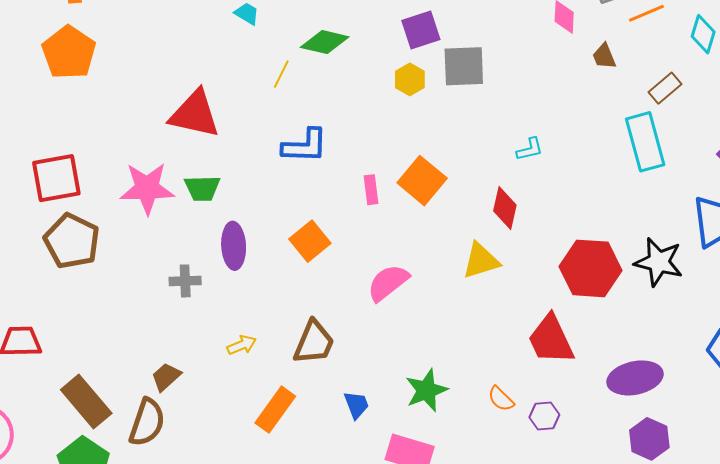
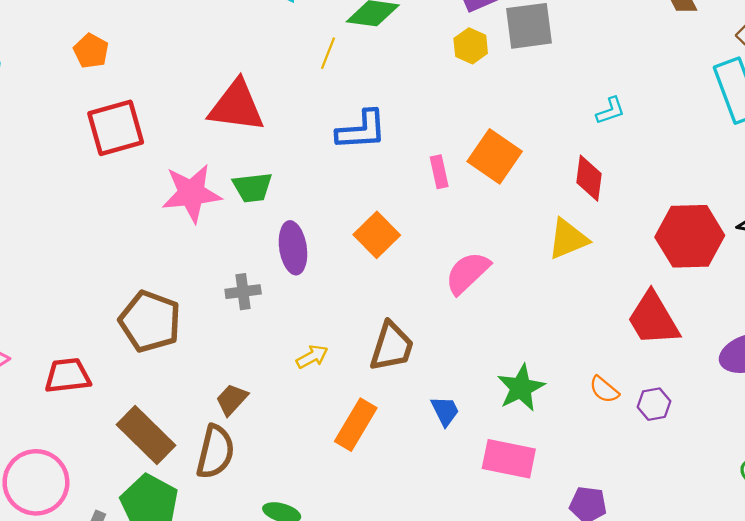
orange pentagon: (69, 52) -> (91, 51), size x0.6
red square: (56, 178) -> (116, 128), moved
brown pentagon: (72, 241) -> (150, 321), moved

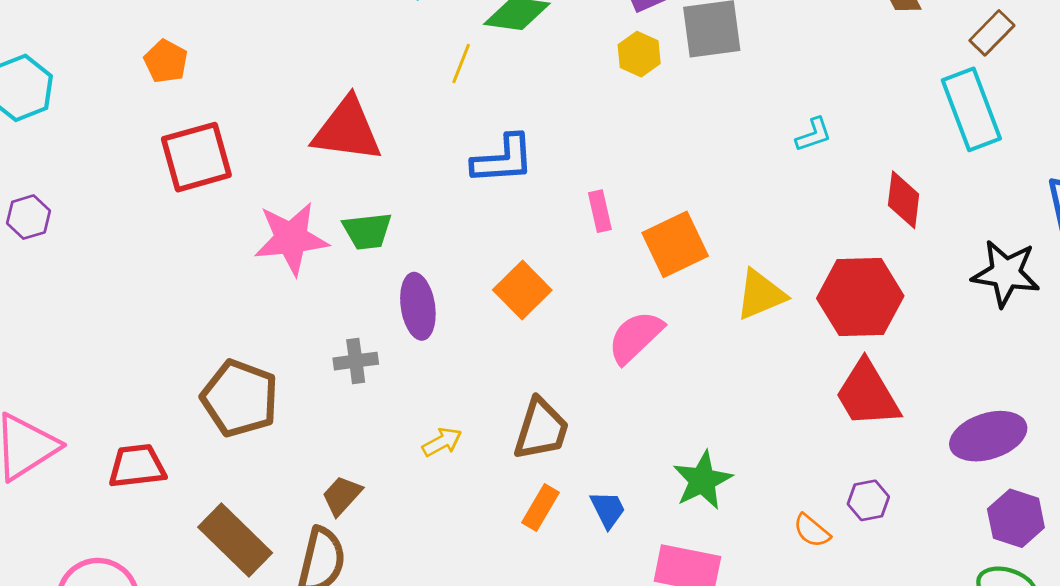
orange square: (495, 156) -> (675, 244), moved, turned 30
red diamond: (589, 178) -> (904, 200), moved
red hexagon: (690, 236) -> (860, 297), moved
orange semicircle: (604, 390) -> (812, 531), moved
orange rectangle: (356, 425) -> (540, 508), moved, size x0.7

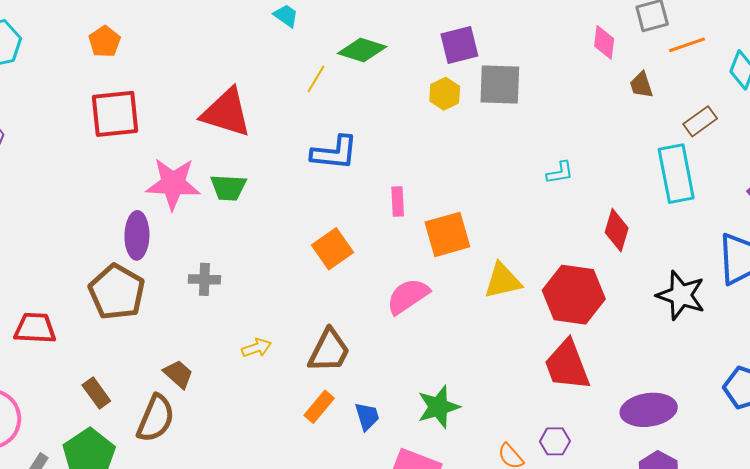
purple ellipse: (418, 306) -> (137, 235), moved
brown trapezoid: (342, 496) -> (178, 374), turned 80
brown rectangle: (235, 540) -> (96, 393), size x0.6

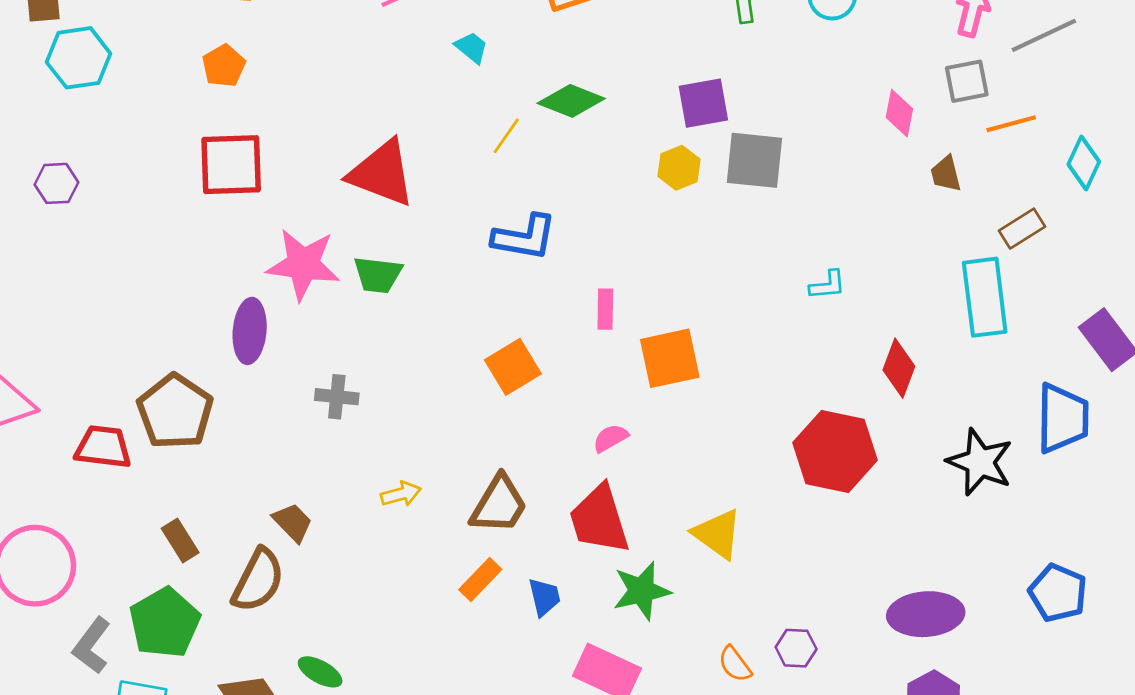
yellow triangle: (503, 281) -> (717, 534), moved, turned 45
brown pentagon: (117, 292) -> (175, 412), moved
pink semicircle: (408, 296) -> (610, 438), size x0.6
red trapezoid: (567, 365) -> (599, 519), moved

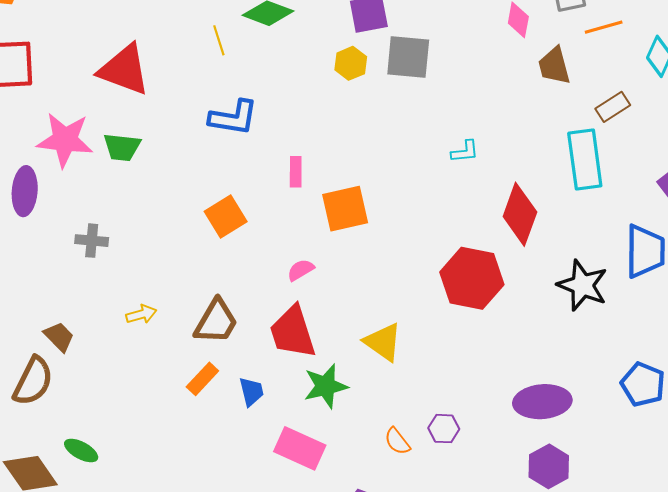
yellow line: (506, 136) -> (219, 40), turned -52
brown trapezoid: (946, 174) -> (554, 66), size x1.4
red diamond: (899, 368) -> (520, 214), size x1.4

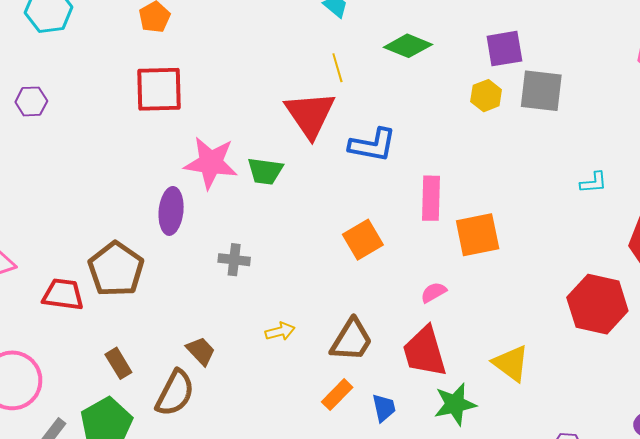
yellow line: (219, 40) -> (337, 68), moved
red triangle: (124, 70) -> (310, 114), moved, turned 34
pink rectangle: (296, 172) -> (431, 198), size x1.5

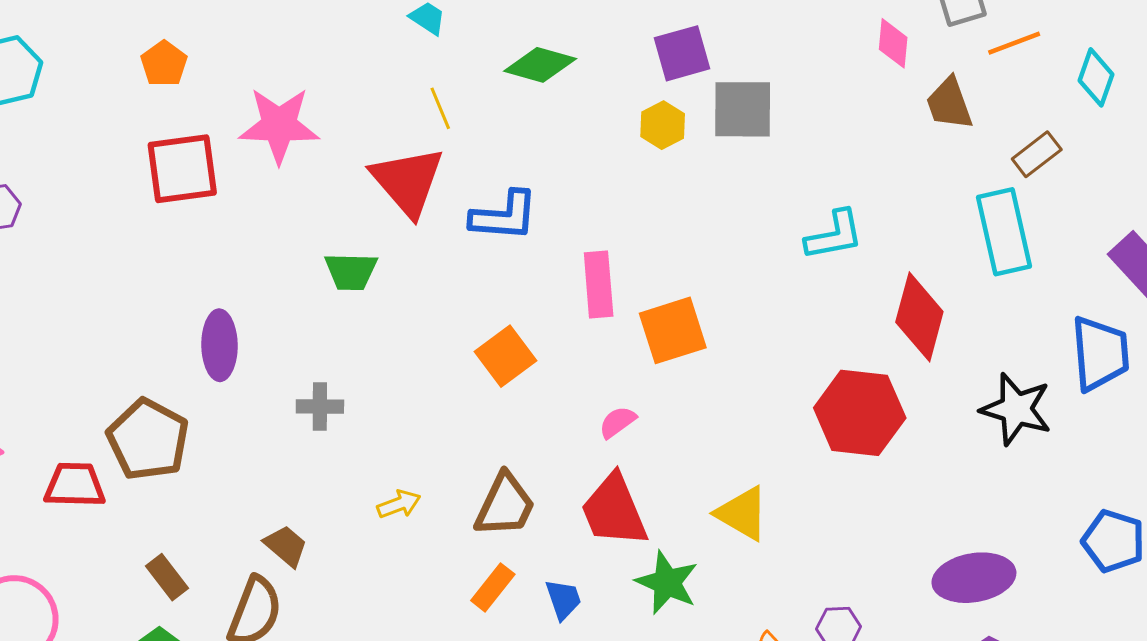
pink star: (211, 163) -> (279, 125), moved
cyan L-shape: (594, 183) -> (834, 235), size x1.5
green star: (455, 404) -> (667, 583), turned -30

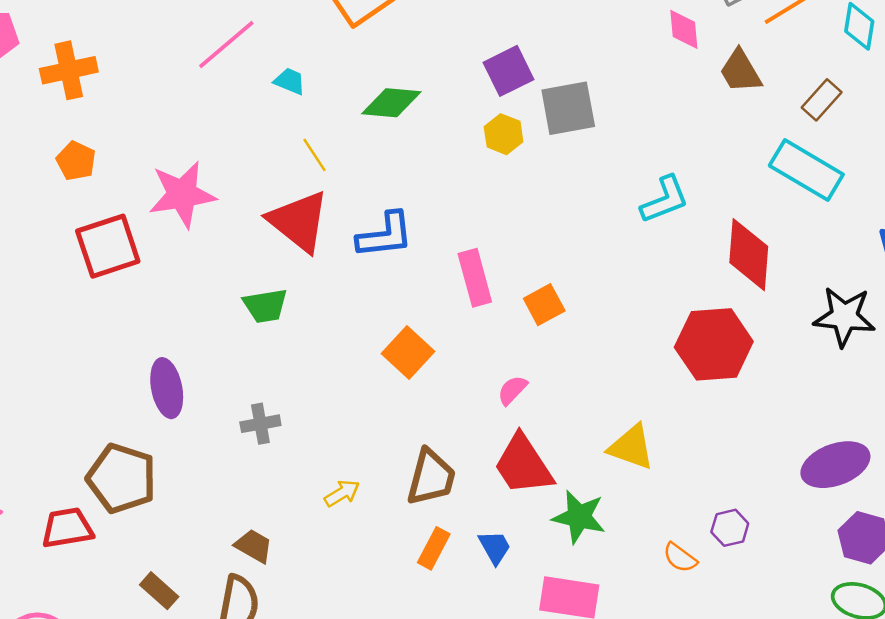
cyan rectangle: (1004, 232) -> (806, 170), turned -36
orange square: (673, 330) -> (544, 305), size x0.7

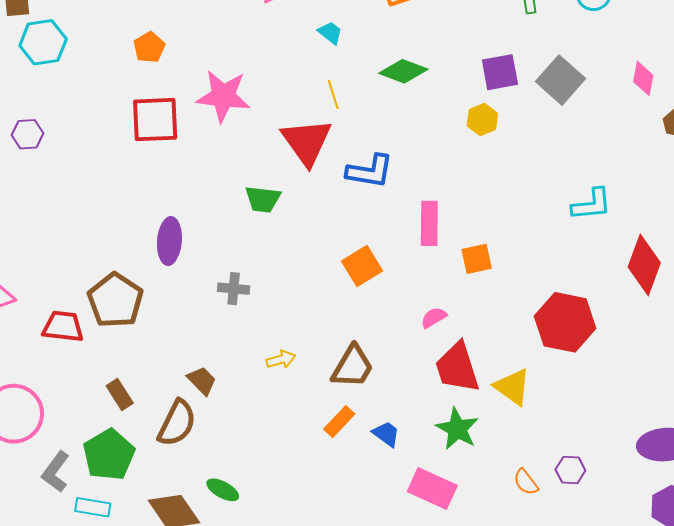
gray square: (568, 108) -> (560, 80), moved, turned 36
red hexagon: (714, 344) -> (565, 322), moved
red trapezoid: (523, 465) -> (457, 367), moved
blue trapezoid: (495, 547) -> (386, 434), turned -40

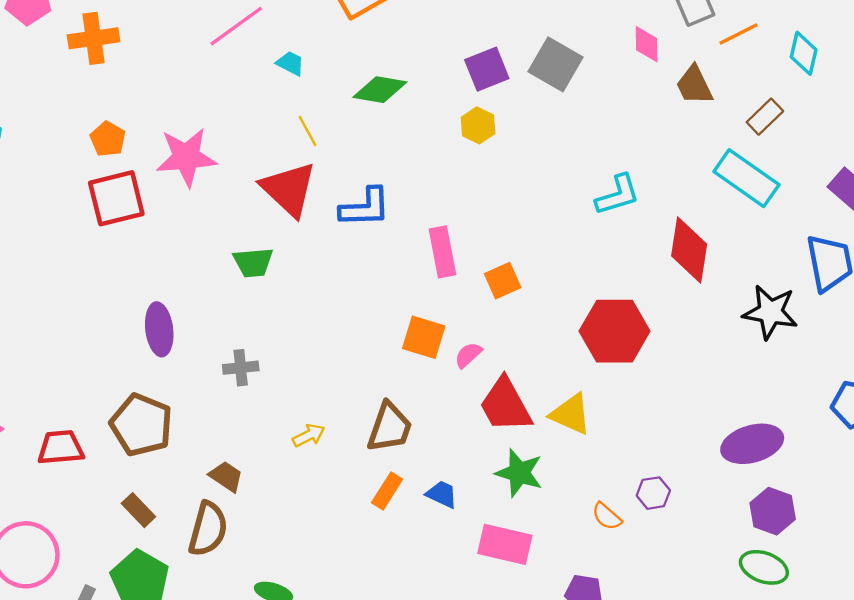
orange pentagon: (149, 47) -> (108, 139), moved
orange square: (362, 266) -> (424, 337), moved, turned -30
brown pentagon: (115, 300) -> (141, 425), moved

